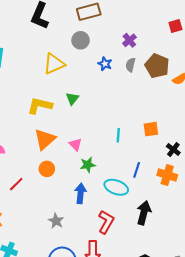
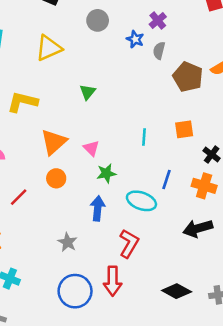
yellow triangle: (54, 64) -> (49, 48), moved
blue star: (105, 64) -> (135, 39), moved
brown pentagon: (157, 66) -> (188, 77), moved
yellow L-shape: (40, 106) -> (22, 102), moved
black arrow: (144, 213) -> (198, 228), moved, turned -120

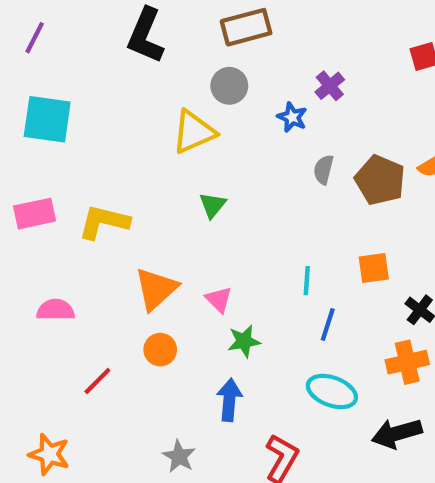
yellow triangle: (49, 48) -> (194, 132), moved
gray semicircle: (159, 51) -> (324, 170), moved
blue line: (166, 180) -> (328, 324), moved
orange cross: (204, 186) -> (407, 362), turned -30
cyan ellipse: (141, 201) -> (332, 391), moved

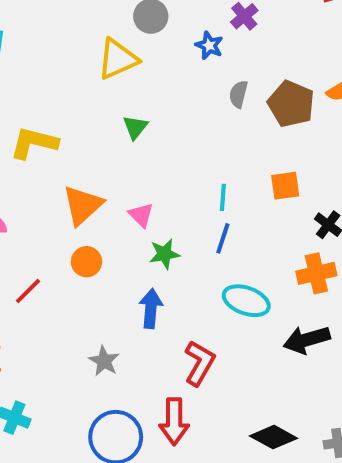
blue line: (328, 324) -> (223, 238), moved

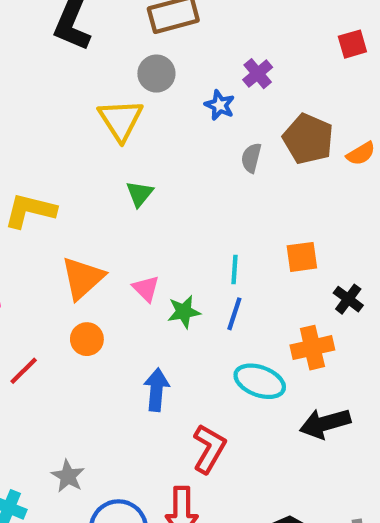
yellow triangle: (118, 59) -> (121, 120), turned -39
brown pentagon: (291, 104) -> (308, 139), moved
green star: (164, 254) -> (184, 312), moved
orange cross: (316, 273) -> (312, 348), moved
gray star: (104, 361) -> (68, 476), moved

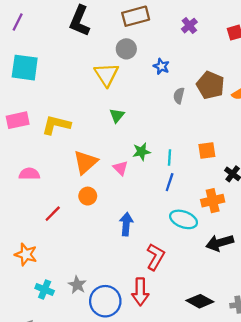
purple cross: (258, 74) -> (189, 26), moved
green star: (184, 312) -> (141, 152), moved
gray star: (68, 476) -> (77, 285), moved

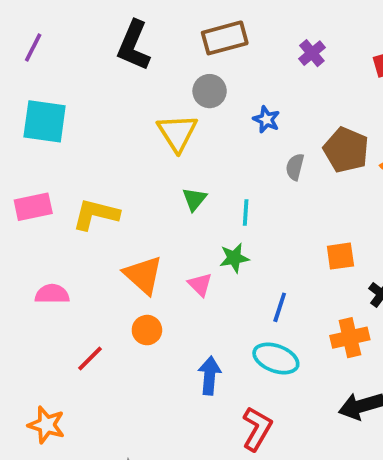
cyan line: (170, 158) -> (246, 212), moved
orange triangle: (85, 162) -> (143, 275), turned -36
cyan ellipse: (184, 219) -> (276, 358), moved

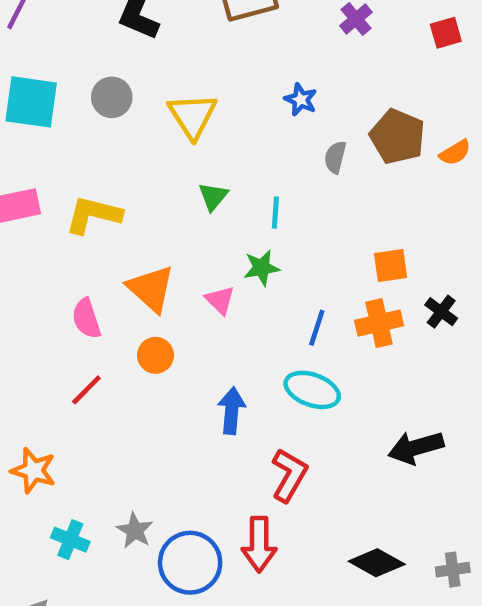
gray circle: (210, 91) -> (112, 97), moved
pink semicircle: (52, 294) -> (86, 318), moved, turned -108
orange cross: (350, 338) -> (379, 323), moved

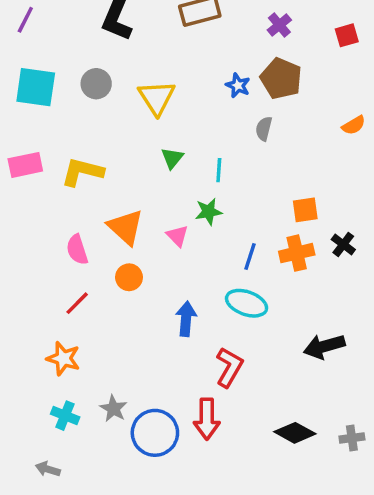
brown pentagon: (397, 136) -> (281, 79), moved
orange star: (33, 471) -> (63, 359), moved

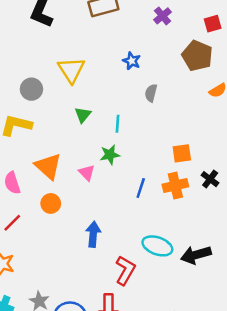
brown pentagon: (281, 79) -> (197, 56), moved
gray circle: (96, 84) -> (31, 89), moved
cyan ellipse: (247, 303) -> (157, 246), moved

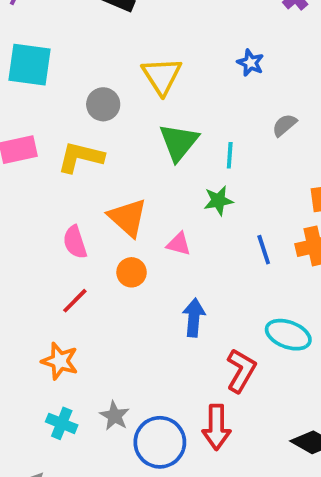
gray semicircle: (151, 93) -> (284, 125), moved, turned 36
green triangle: (83, 115) -> (179, 142), size x1.6
pink triangle: (87, 173) -> (179, 244), moved, turned -30
blue line: (141, 188) -> (264, 250), turned -36

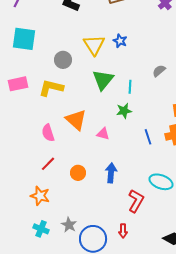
blue star: (250, 63) -> (120, 41), moved
orange circle: (132, 272) -> (78, 173), moved
red arrow: (216, 427) -> (123, 231), size x0.6

